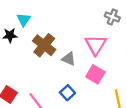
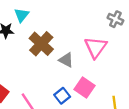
pink square: (95, 74) -> (85, 87), moved

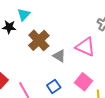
pink triangle: (96, 47) -> (85, 47), turned -45
pink square: (85, 87) -> (83, 82), moved

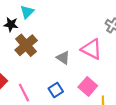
brown cross: (39, 40) -> (26, 45), moved

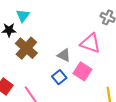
pink square: (88, 86) -> (82, 71), moved
blue square: (56, 90) -> (59, 77), moved

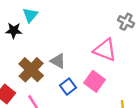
brown cross: (26, 48) -> (31, 70), moved
gray triangle: (64, 55) -> (58, 61), moved

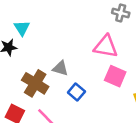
pink square: (95, 81) -> (115, 76), moved

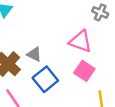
blue square: (76, 92) -> (45, 79), size x1.5

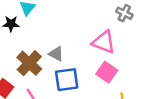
blue square: (45, 79) -> (67, 80), turned 30

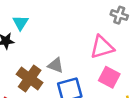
pink triangle: (104, 42) -> (102, 47), turned -30

